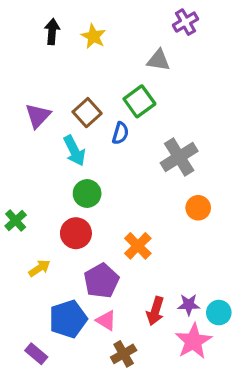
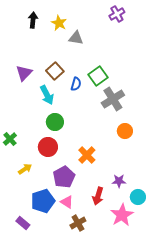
gray triangle: (158, 60) -> (76, 38), moved
green square: (139, 101) -> (98, 76), moved
purple star: (189, 305) -> (119, 181), moved

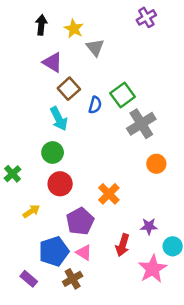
gray triangle: (76, 38) -> (95, 47), turned 42
purple triangle: (24, 73) -> (53, 62), moved, turned -42
green circle: (55, 122) -> (53, 152), moved
brown cross: (78, 223) -> (73, 279), moved

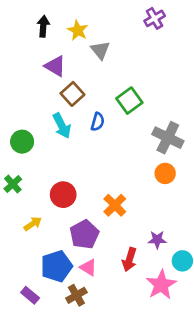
blue semicircle: (95, 105) -> (98, 122), moved
gray cross: (141, 124) -> (168, 138), moved, turned -32
green circle: (53, 152) -> (22, 142), moved

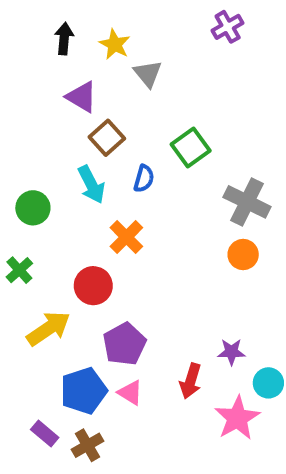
orange cross: (115, 205) -> (126, 237), moved
yellow arrow: (33, 224) -> (49, 328), size x1.6
brown cross: (76, 295) -> (87, 445), moved

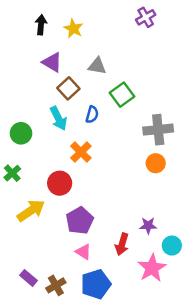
gray triangle: (148, 74) -> (97, 66), moved, turned -42
gray cross: (247, 202) -> (158, 130), turned -32
blue pentagon: (84, 391) -> (96, 284), moved

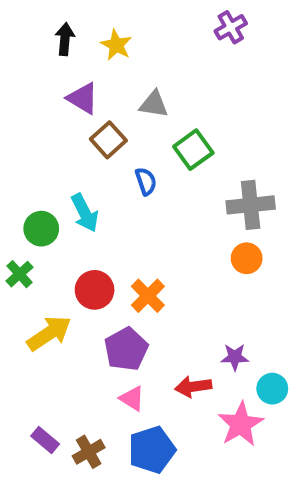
blue semicircle: (92, 115) -> (146, 181), turned -35
cyan arrow: (58, 118) -> (85, 213), moved
green circle: (21, 133) -> (41, 229), moved
orange cross: (81, 152) -> (148, 296), moved
red arrow: (122, 244) -> (193, 387), turned 65

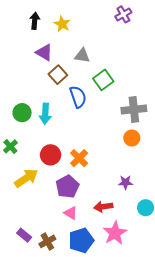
blue semicircle: (146, 181) -> (78, 97), size x1.5
cyan arrow: (85, 213) -> (45, 114), turned 30
green circle: (41, 229) -> (22, 113), moved
purple star: (235, 357) -> (125, 182), moved
pink star: (241, 424) -> (115, 233), moved

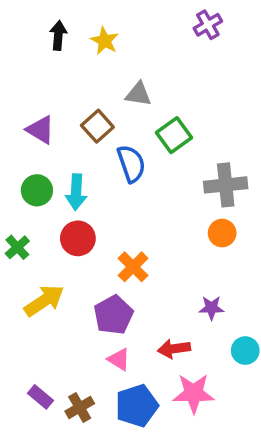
purple triangle: (44, 52) -> (41, 130), moved
red circle: (51, 155) -> (78, 238), moved
pink star: (115, 233) -> (194, 393), turned 30

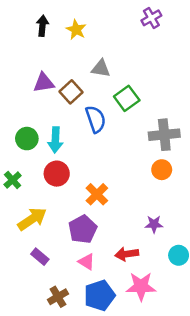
purple triangle: (41, 130) -> (44, 83), moved, turned -40
purple rectangle: (41, 397) -> (40, 257), moved

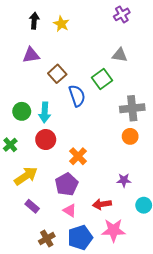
gray triangle: (101, 69) -> (120, 55), moved
purple triangle: (44, 83) -> (31, 55), moved

